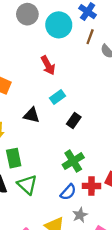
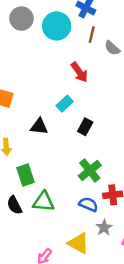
red arrow: (48, 65) -> (79, 72), moved
green triangle: (27, 185) -> (44, 202), turned -30
blue semicircle: (68, 192) -> (88, 204), turned -102

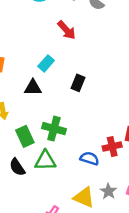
cyan rectangle: (65, 104) -> (46, 63), moved
green cross: (90, 170) -> (54, 129), moved, turned -30
gray star: (104, 228) -> (108, 191), moved

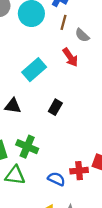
red arrow: (67, 30) -> (70, 57), moved
cyan rectangle: (46, 63) -> (34, 70), moved, size x1.5

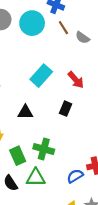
brown line: (64, 22) -> (63, 28), turned -40
red arrow: (70, 57) -> (76, 80), moved
blue semicircle: (56, 179) -> (75, 176), turned -49

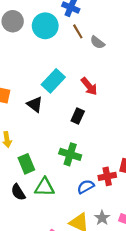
black triangle: (25, 112) -> (35, 104), moved, turned 35
green cross: (44, 149) -> (70, 154), moved

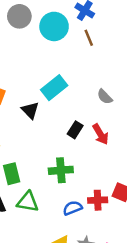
gray semicircle: (97, 42) -> (105, 97), moved
red arrow: (89, 86) -> (100, 134), moved
green cross: (70, 154) -> (61, 170), turned -30

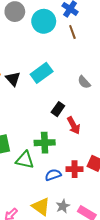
black triangle: (30, 110) -> (13, 79), moved
red arrow: (100, 134) -> (74, 125), moved
green triangle: (28, 202) -> (25, 160), moved

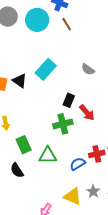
green cross: (45, 143) -> (63, 124), moved

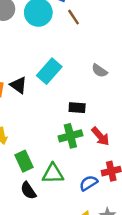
black rectangle: (69, 100) -> (77, 108), turned 72
red arrow: (87, 113) -> (100, 136), moved
black semicircle: (17, 170) -> (28, 191), moved

